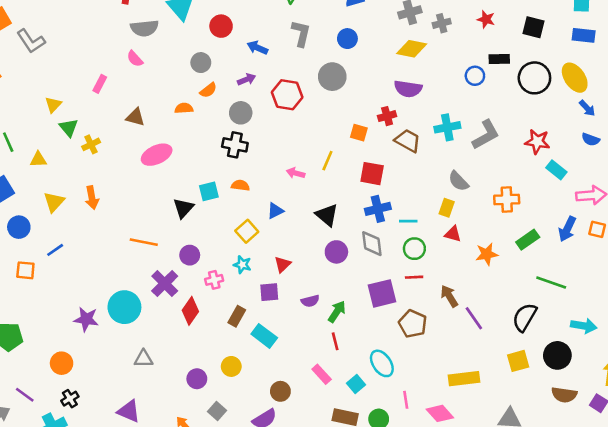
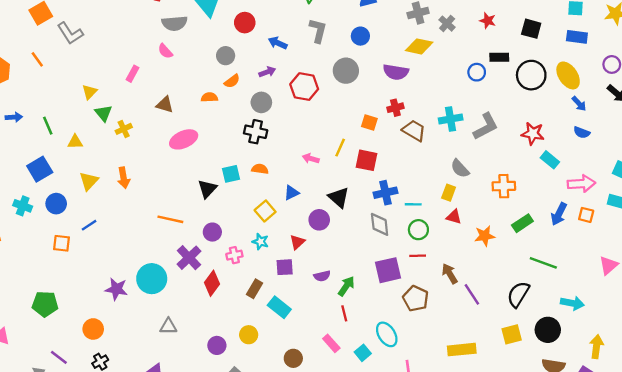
gray cross: (442, 23) -> (447, 24), turned -35
purple semicircle: (408, 89) -> (396, 72), moved
red square: (372, 174) -> (367, 160), moved
purple circle: (336, 252) -> (319, 220), moved

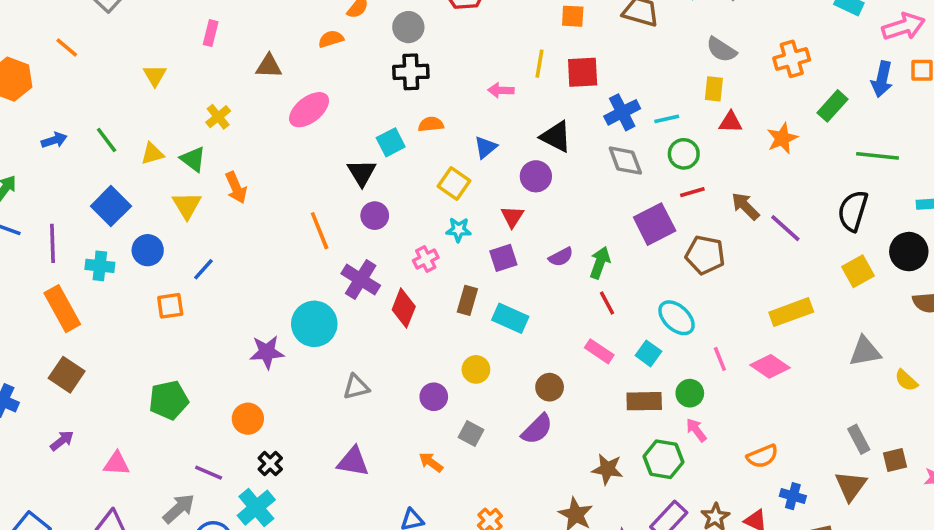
green triangle: (103, 113) -> (193, 159), moved
orange line: (170, 219) -> (320, 231), turned 70
purple circle: (212, 232) -> (375, 216), moved

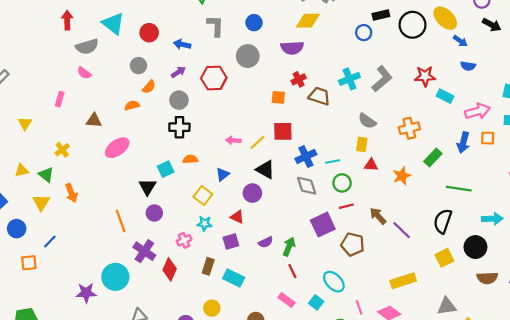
yellow line: (539, 64) -> (257, 143), moved, turned 35
red triangle: (512, 217) -> (237, 217), turned -40

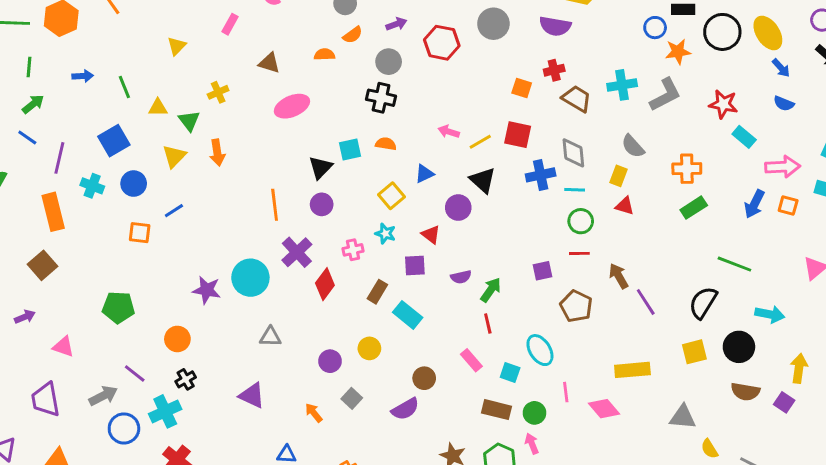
green rectangle: (433, 157) -> (694, 208), moved
orange star: (402, 176) -> (678, 52), moved
gray diamond: (307, 186) -> (573, 153), moved
purple square: (323, 225) -> (542, 271), size x0.6
cyan square: (316, 302) -> (510, 372), turned -32

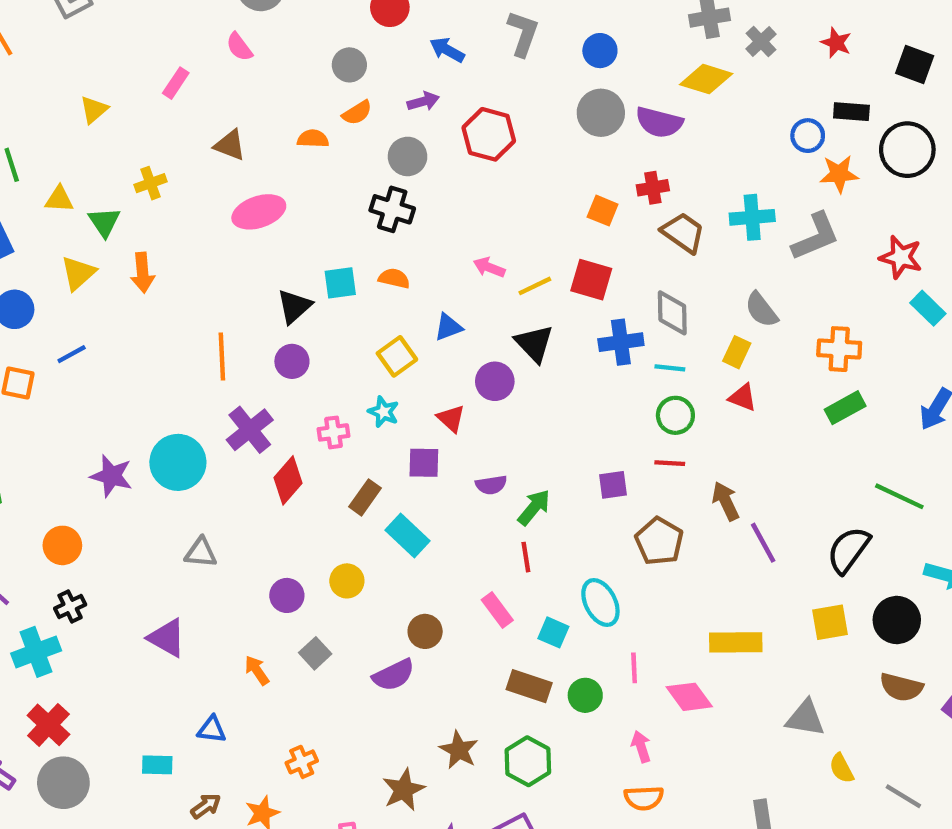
gray circle: (493, 24) -> (601, 113), moved
pink arrow: (532, 444) -> (641, 747), moved

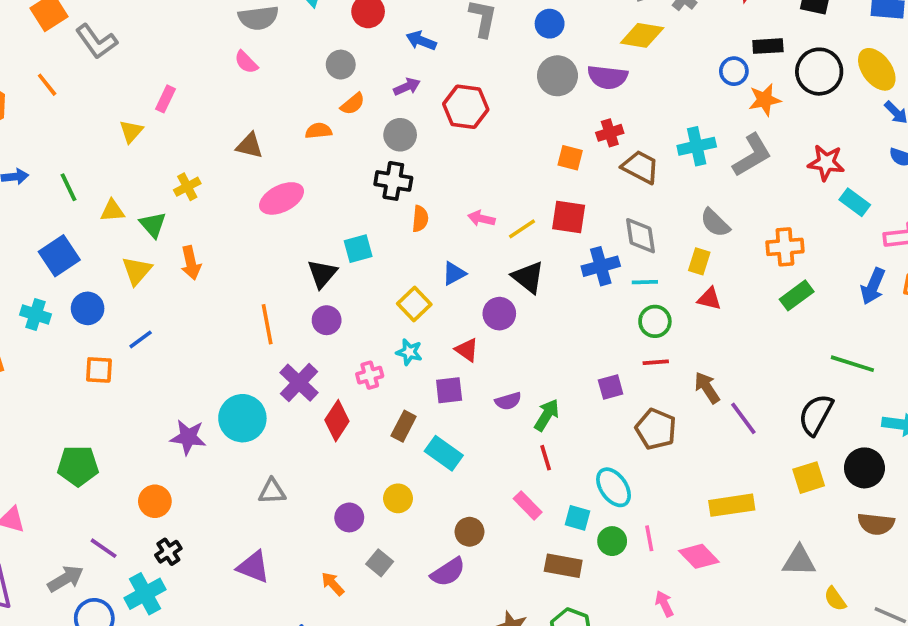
pink rectangle: (176, 83) -> (165, 99), moved
orange semicircle: (394, 278) -> (420, 219), moved, turned 90
green circle: (585, 695) -> (612, 541), moved

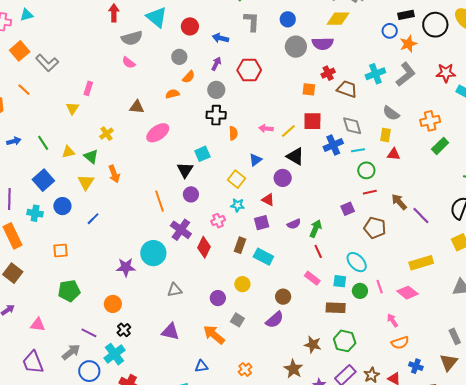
purple arrow: (407, 87) -> (216, 64), turned -32
orange square: (99, 370) -> (60, 251), moved
orange arrow: (333, 584) -> (214, 335), size x1.6

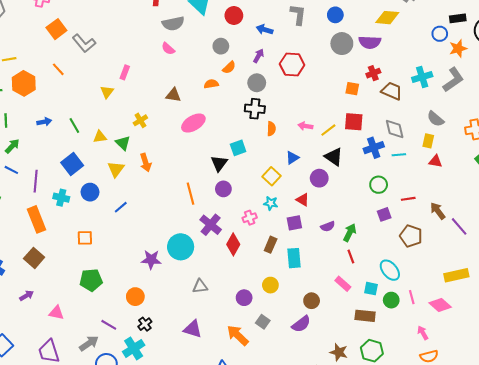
green circle: (366, 170) -> (379, 185), moved
cyan rectangle: (263, 257) -> (294, 258), turned 54

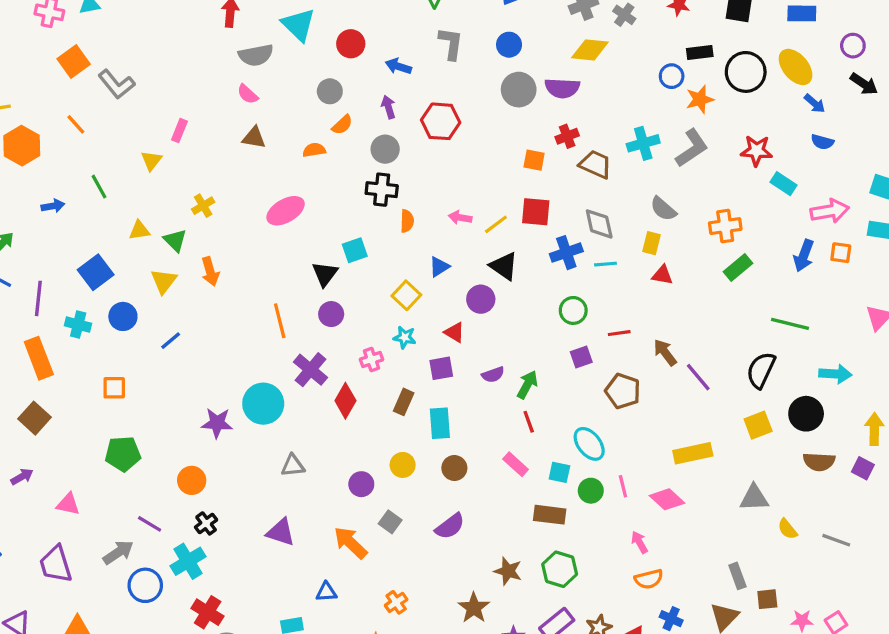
purple arrow: (259, 56) -> (388, 107), turned -48
brown triangle: (173, 95) -> (254, 138), moved
green line: (74, 126) -> (99, 187), moved
brown circle: (312, 301) -> (454, 468), moved

